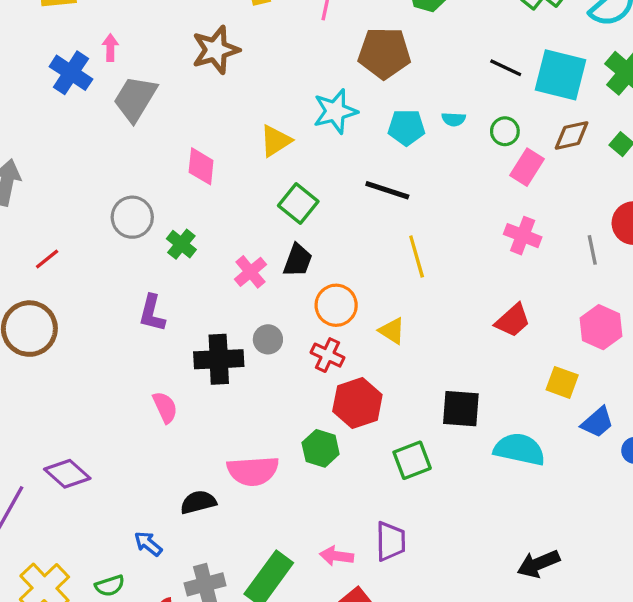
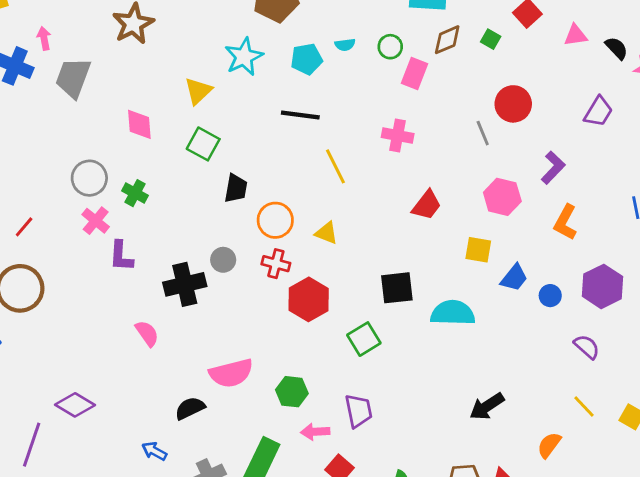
green square: (298, 204) -> (203, 144), moved
pink cross: (523, 236) -> (398, 135), moved
pink cross: (250, 272) -> (96, 221), moved
green hexagon: (321, 448) -> (292, 392), moved

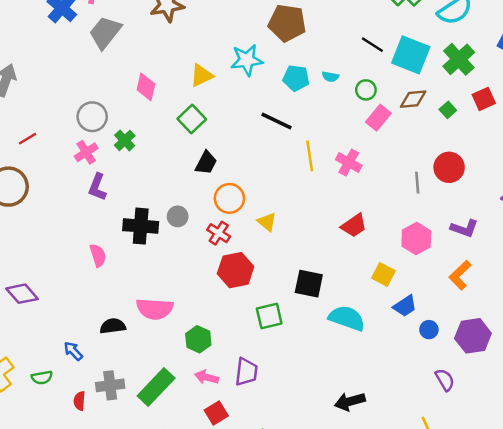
yellow line: (335, 166) -> (310, 156), moved
purple L-shape: (553, 168) -> (464, 228), turned 48

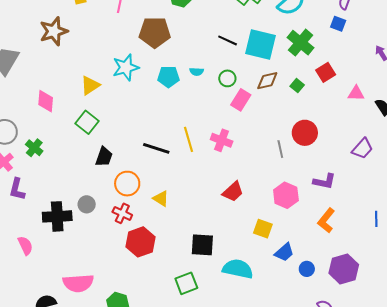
black line: (277, 121) -> (156, 148), moved
green square: (269, 316) -> (186, 283), moved

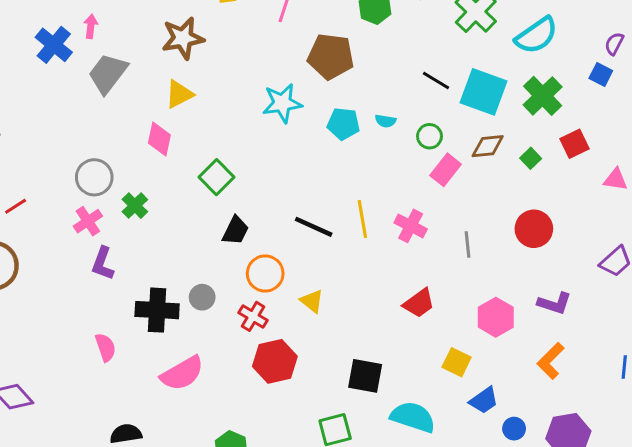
yellow triangle: (90, 85) -> (179, 94), moved
gray line: (280, 149) -> (468, 245), moved
pink semicircle: (78, 283) -> (182, 373), moved, turned -32

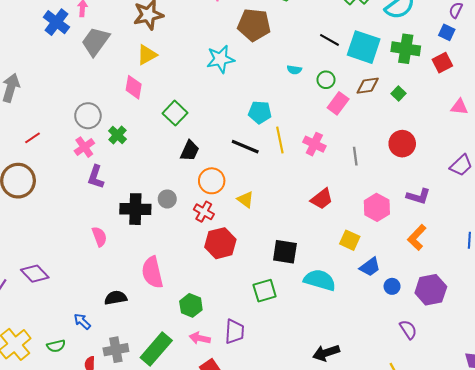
green cross: (543, 96) -> (406, 49), turned -36
cyan pentagon: (343, 124) -> (260, 112), moved
red square: (574, 144) -> (442, 63), moved
pink semicircle: (182, 373) -> (152, 272), moved, turned 108

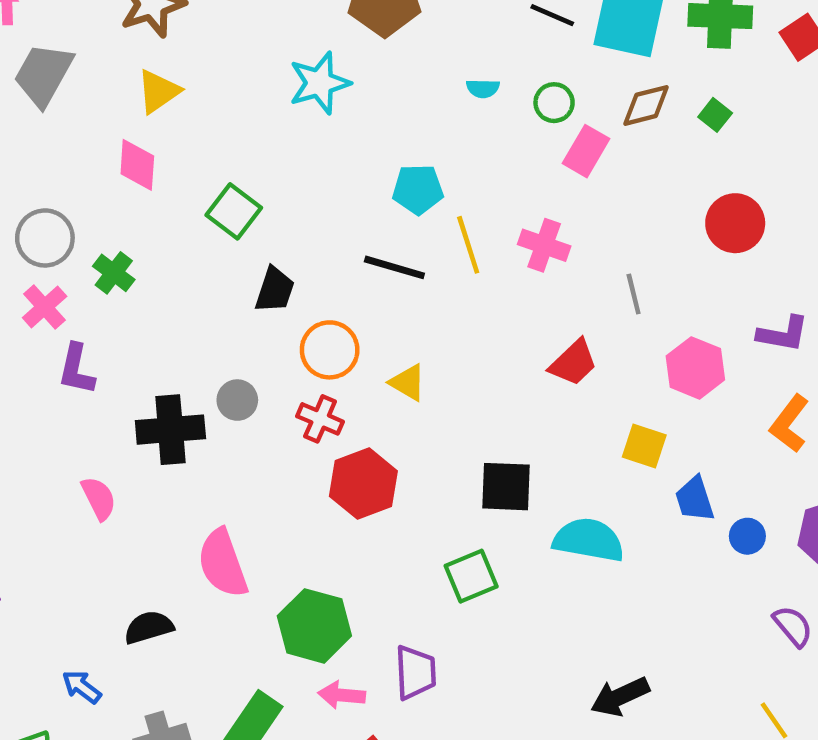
gray line: (355, 156) -> (634, 294), moved
blue trapezoid: (370, 267) -> (695, 499), turned 115
green hexagon: (191, 305) -> (314, 626), size x1.4

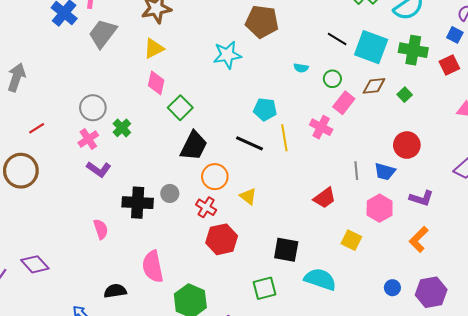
pink diamond: (137, 165) -> (156, 83), moved
pink cross: (544, 245) -> (321, 127), moved
black trapezoid: (275, 290) -> (194, 146), size x1.4
purple L-shape: (76, 369) -> (99, 169), turned -75
blue trapezoid: (695, 499) -> (385, 172), moved, turned -65

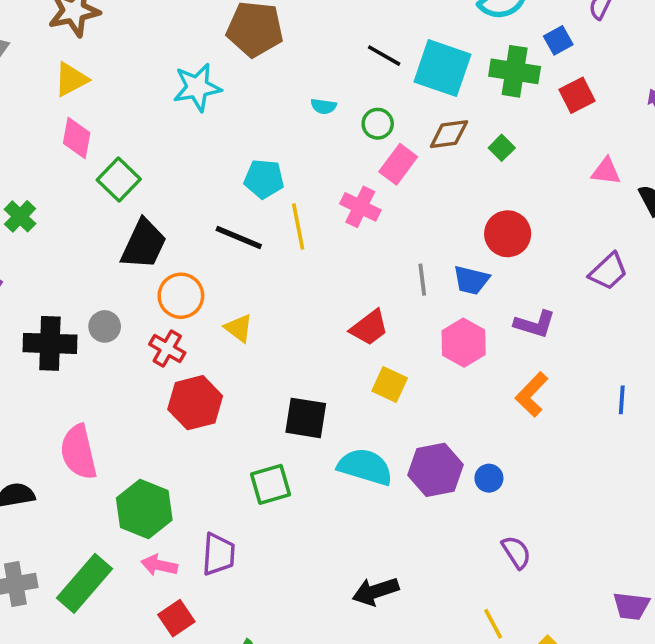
blue square: (455, 35) -> (558, 40), moved, turned 35
yellow square: (351, 240) -> (390, 385), moved
purple hexagon: (431, 292) -> (436, 470), moved

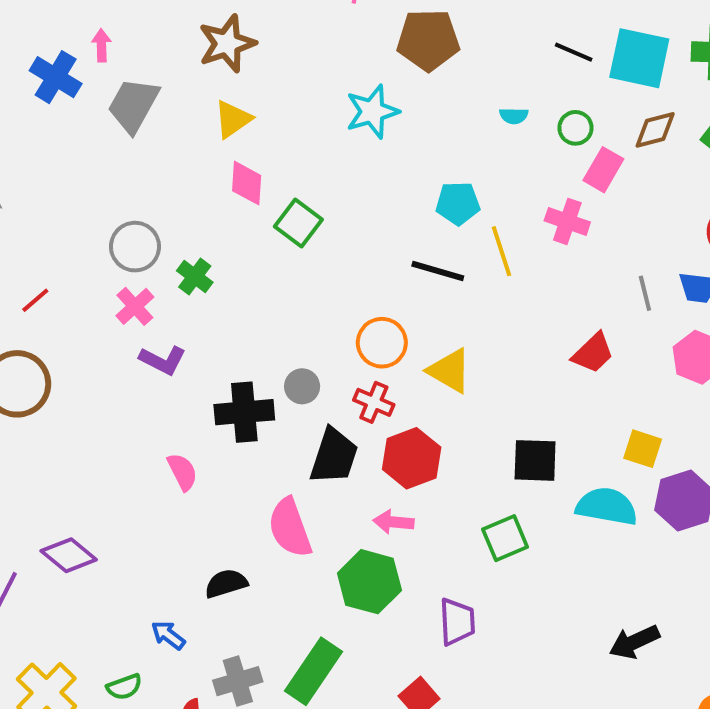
black trapezoid: (144, 244) -> (334, 456), moved
yellow triangle: (239, 328) -> (450, 371), size x1.4
yellow square: (390, 385) -> (643, 449), moved
pink arrow: (159, 565) -> (393, 522), moved

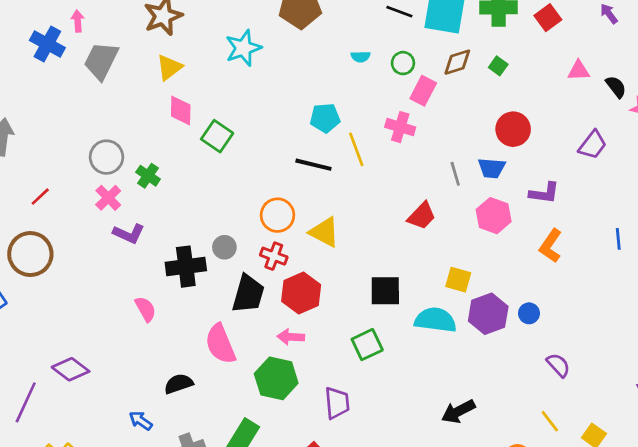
cyan star: (372, 112) -> (243, 48), moved

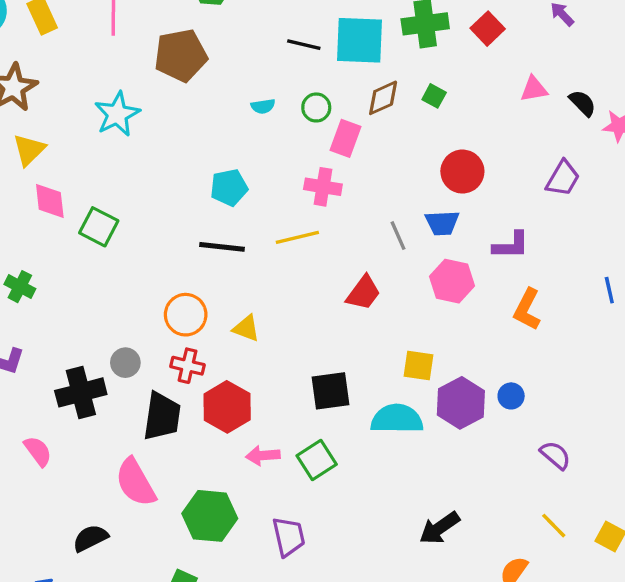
yellow line: (356, 149) -> (297, 237), moved, turned -76
yellow triangle: (324, 232) -> (246, 328), size x0.7
pink arrow: (291, 337) -> (263, 456), moved

